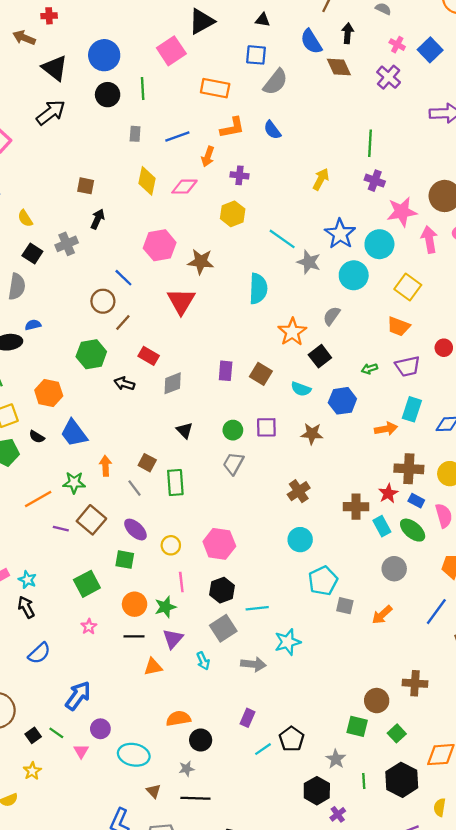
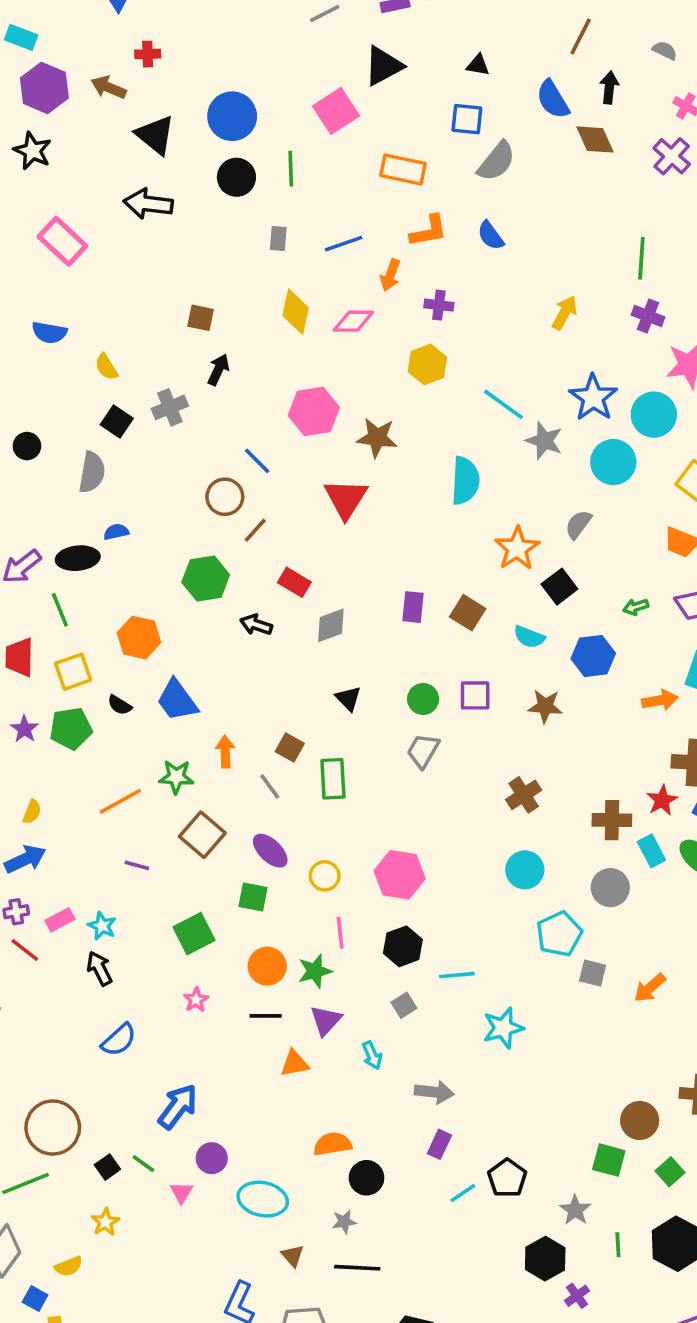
black arrow: (51, 113) -> (148, 204), turned -136
purple line: (61, 529) -> (137, 865), moved
gray circle: (394, 569) -> (610, 888), moved
gray square: (223, 628) -> (404, 1005), size x0.6
gray arrow: (253, 664) -> (434, 1092), moved

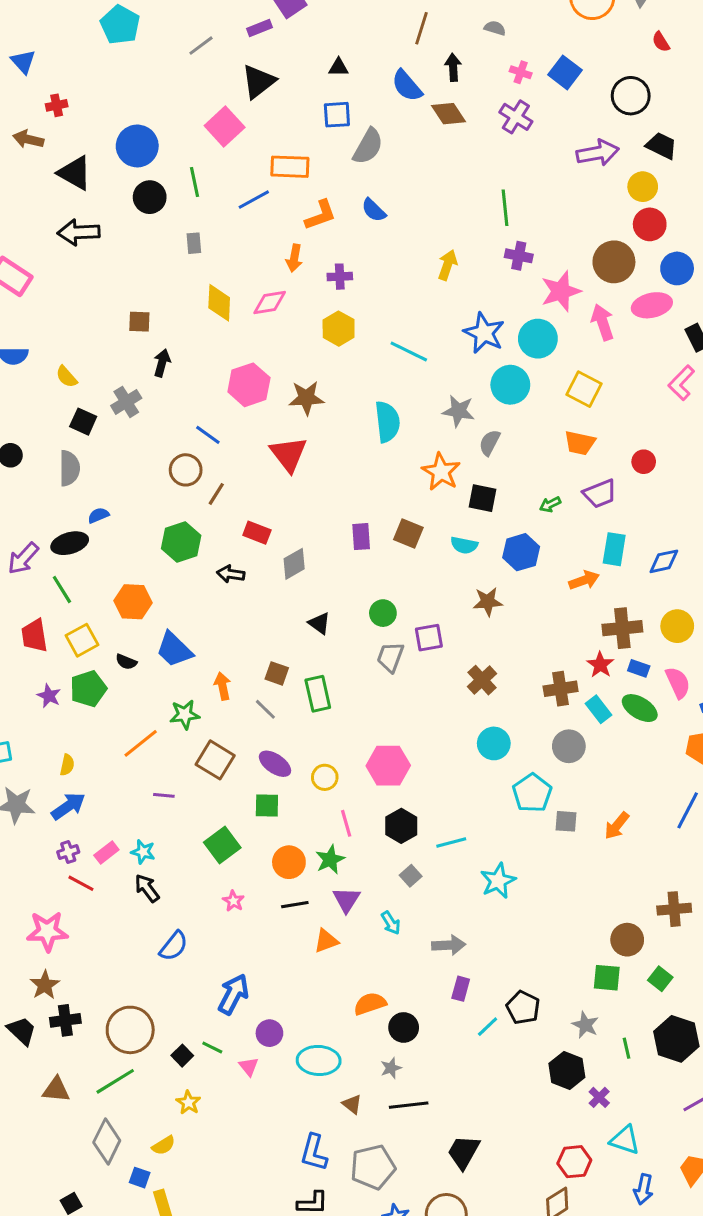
blue line: (344, 244) -> (254, 200), moved
gray star: (544, 441) -> (459, 411), moved
black square: (559, 587) -> (482, 498), turned -32
purple square: (475, 695) -> (429, 638), moved

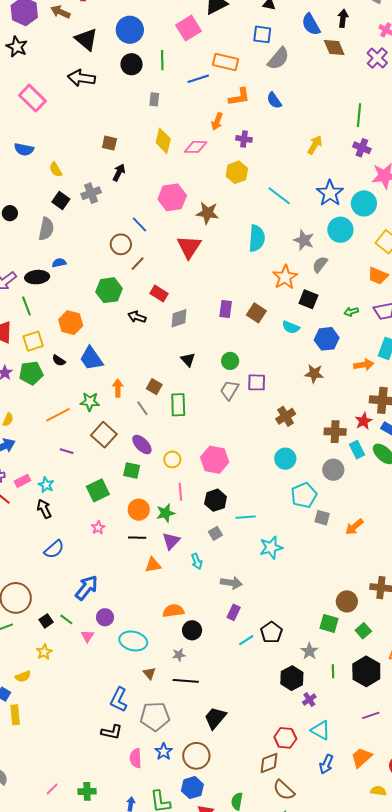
brown star: (488, 602) -> (314, 374), moved

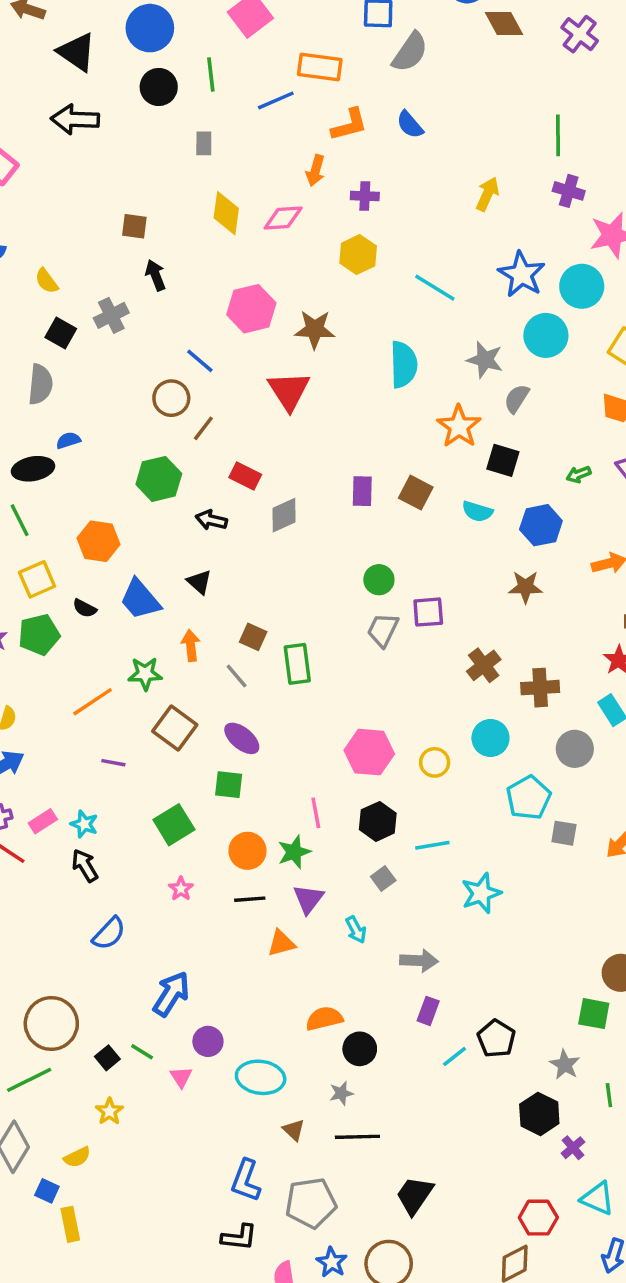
black arrow: (119, 172) -> (156, 275), turned -42
black triangle: (188, 360) -> (199, 582), moved
brown cross: (335, 432) -> (540, 688), moved
yellow circle: (172, 459) -> (435, 762), moved

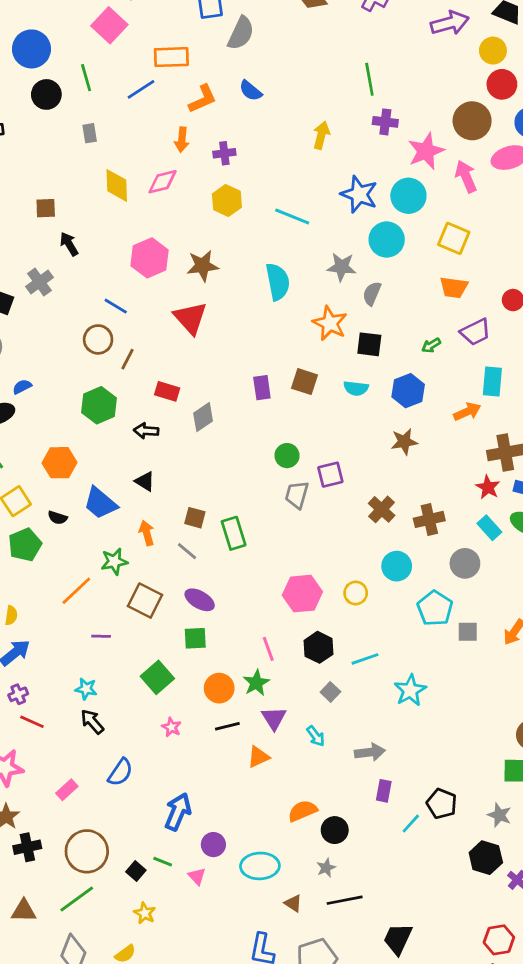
pink rectangle: (43, 821) -> (67, 790), moved

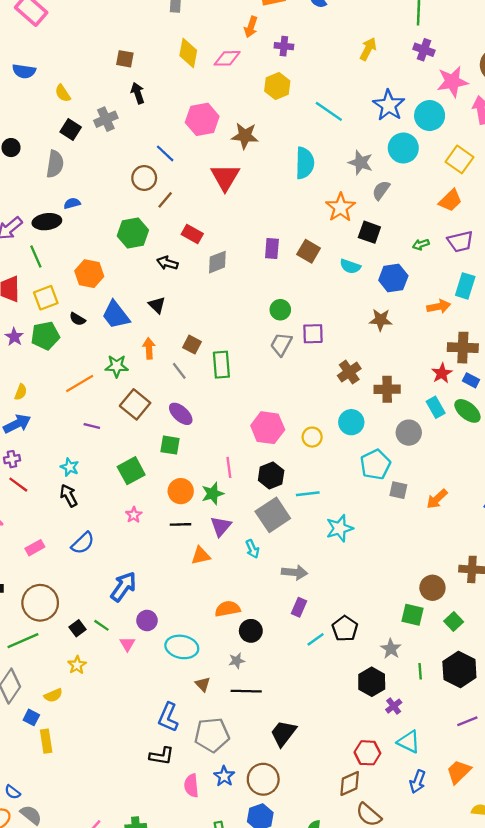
orange trapezoid: (454, 287) -> (450, 200), turned -65
gray square: (330, 692) -> (273, 515), size x2.0

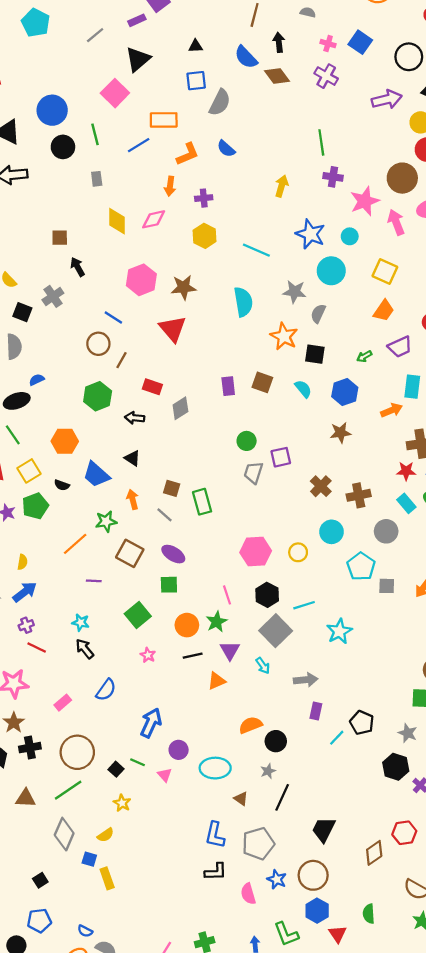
cyan circle: (430, 116) -> (350, 236), size x0.6
cyan semicircle: (350, 266) -> (303, 389), turned -138
red star: (442, 373) -> (406, 471), turned -30
black line: (246, 691) -> (282, 797), turned -56
brown diamond: (350, 784) -> (374, 853), moved

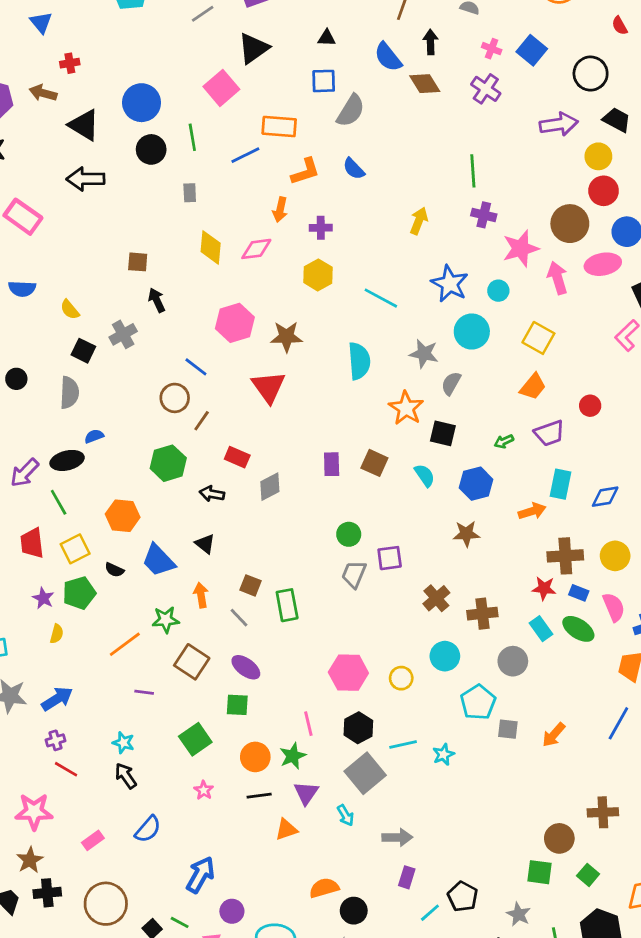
yellow semicircle: (22, 562) -> (57, 634), moved
cyan star: (339, 631) -> (443, 754), moved, size x0.7

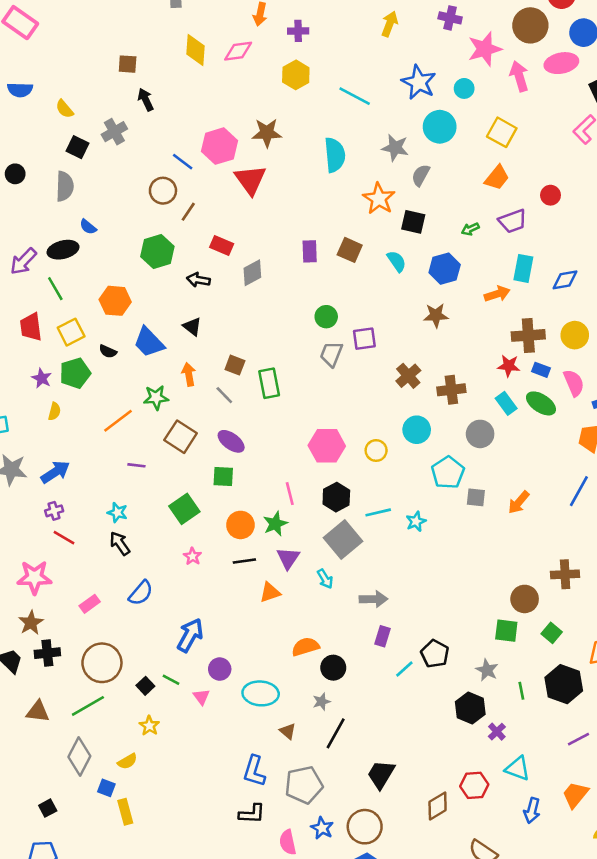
pink hexagon: (235, 323) -> (220, 146), moved
blue semicircle: (94, 436) -> (88, 227), turned -120

